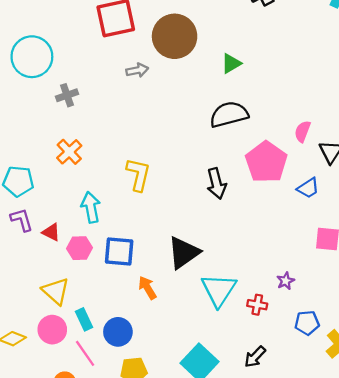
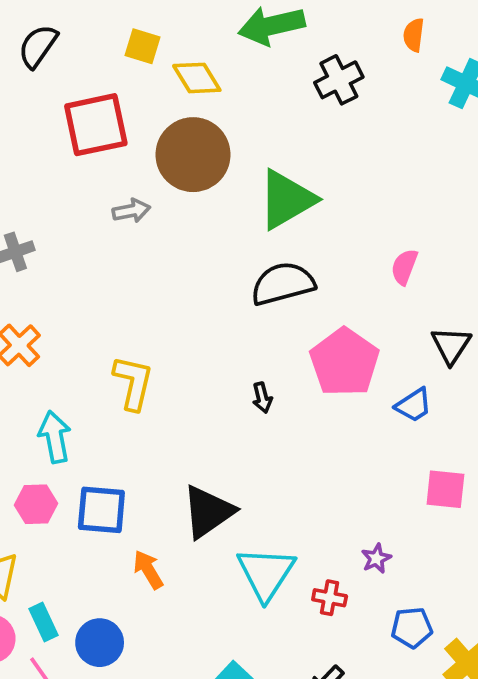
green triangle: (231, 63) -> (287, 199), size x1.8
pink semicircle: (303, 131) -> (404, 267), moved
black arrow: (216, 184) -> (262, 398), size x0.6

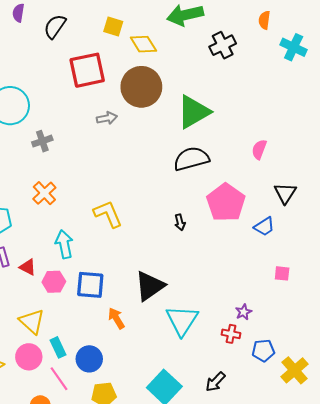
yellow L-shape: (133, 383) -> (108, 214), turned -36
pink square: (445, 489) -> (282, 273), size x0.7
red cross: (330, 598) -> (231, 334), moved

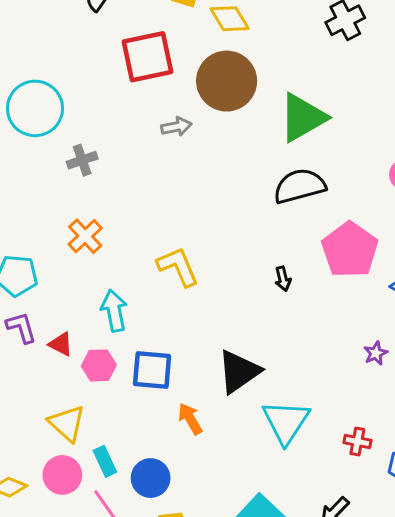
purple star: (244, 312) -> (376, 353), moved

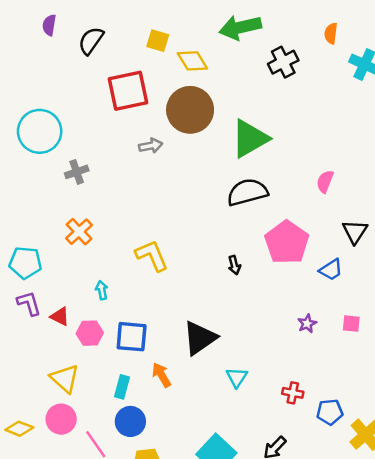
cyan arrow: (114, 311) -> (102, 290), size x0.6
cyan triangle: (286, 422) -> (237, 377), size x0.6
cyan rectangle: (105, 461) -> (122, 387), moved, turned 40

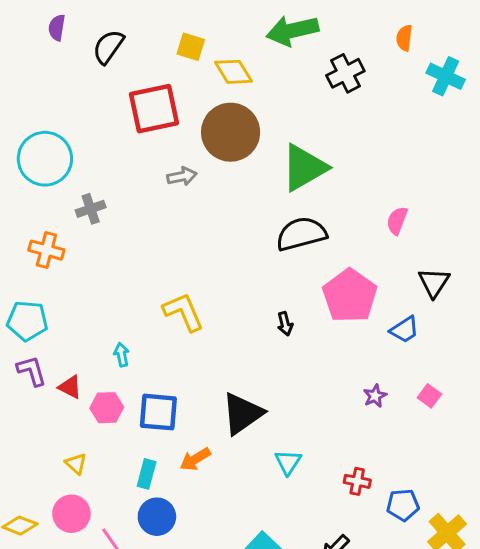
orange cross: (79, 232) -> (46, 250), moved, turned -32
pink square: (351, 324) -> (429, 396), turned 30
orange arrow: (161, 375) -> (195, 459), turned -90
yellow triangle: (65, 378) -> (76, 464), size x0.6

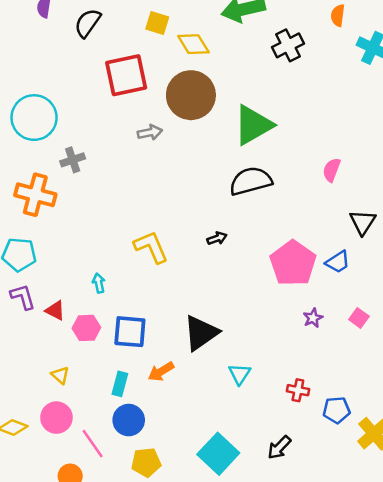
orange cross: (46, 250) -> (35, 195), size x1.4
pink pentagon: (350, 296) -> (293, 263), moved
black arrow: (285, 324) -> (217, 238), moved, turned -96

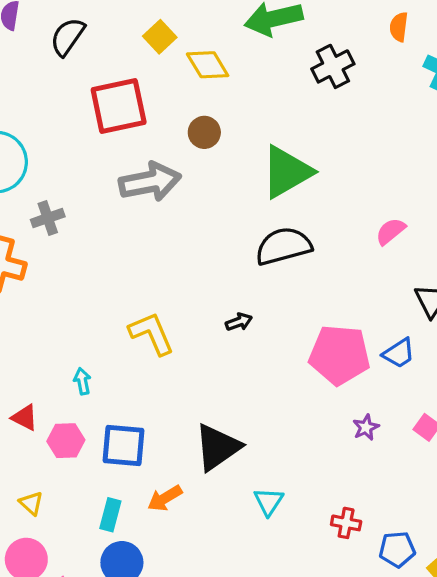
yellow square: (157, 23) -> (160, 37), turned 30
brown circle: (191, 95) -> (204, 132), size x0.5
gray arrow: (150, 132) -> (150, 182), size x1.8
pink semicircle: (332, 170) -> (391, 231), turned 30
pink pentagon: (293, 263) -> (339, 355), turned -30

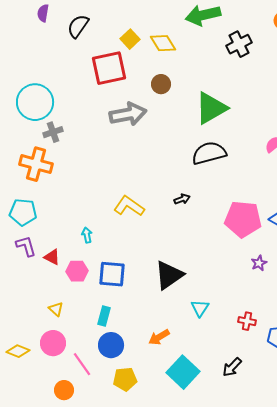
yellow square: (160, 37) -> (130, 39), moved
gray cross: (48, 218) -> (53, 132), moved
yellow L-shape: (152, 333) -> (129, 206), turned -32
orange arrow: (165, 498) -> (159, 337), moved

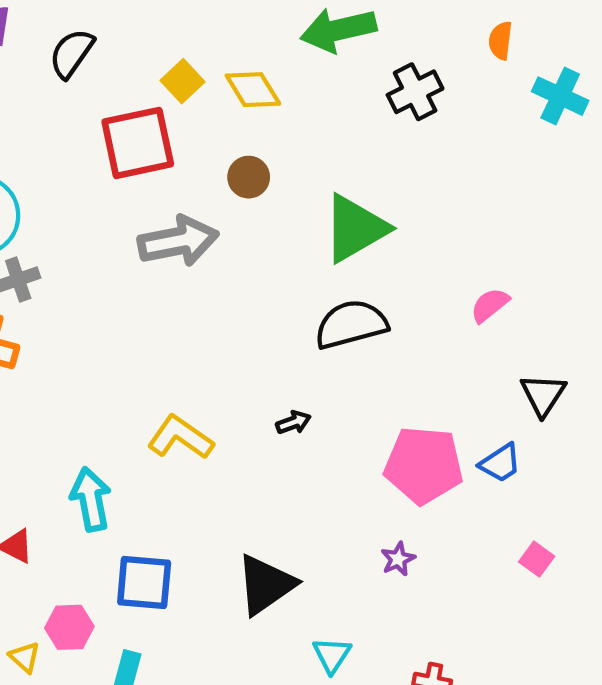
cyan arrow: (87, 235) -> (91, 499), size x1.8
purple star: (259, 263) -> (398, 559), moved
pink hexagon: (77, 271) -> (69, 627), moved

